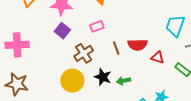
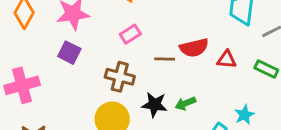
purple square: (62, 31) -> (69, 53), moved
brown line: (116, 48) -> (165, 59), turned -56
brown cross: (84, 53) -> (120, 77), turned -30

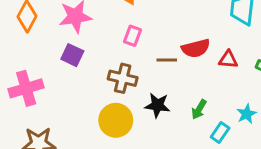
pink rectangle: (130, 34) -> (132, 36), turned -36
green arrow: (185, 103) -> (199, 109), moved, turned -36

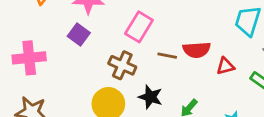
pink rectangle: (132, 36) -> (139, 27), size x1.5
red triangle: (228, 60) -> (225, 66), turned -30

